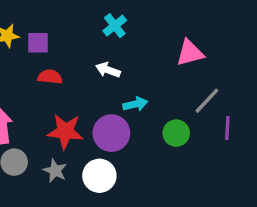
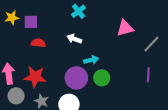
gray line: (207, 101) -> (151, 44), moved
red star: (65, 131) -> (35, 77), moved
green circle: (176, 133) -> (102, 78), moved

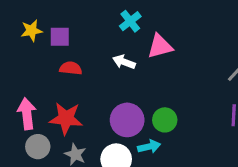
pink triangle: (125, 28) -> (160, 46), moved
cyan arrow: (91, 60) -> (149, 147), moved

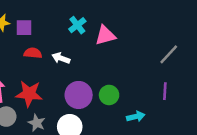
cyan cross: (130, 21) -> (77, 25), moved
white arrow: (124, 62) -> (61, 58), moved
cyan arrow: (149, 147) -> (136, 117), moved

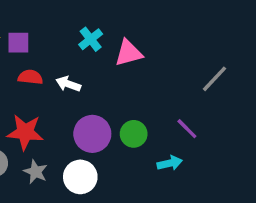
purple line: (165, 91) -> (187, 129), moved, turned -48

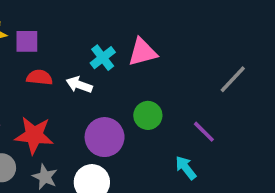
cyan cross: (91, 39) -> (103, 58), moved
green circle: (134, 134) -> (148, 115), moved
cyan arrow: (170, 163) -> (186, 168), turned -115

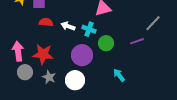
cyan cross: (103, 58) -> (89, 29), moved, turned -32
purple line: (204, 132) -> (137, 41), moved, turned -64
cyan arrow: (186, 168) -> (119, 75), moved

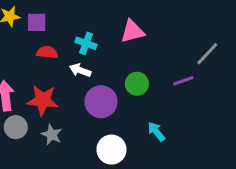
white arrow: (68, 26) -> (80, 70), moved
cyan cross: (89, 29) -> (86, 43), moved
white circle: (75, 80) -> (111, 150), moved

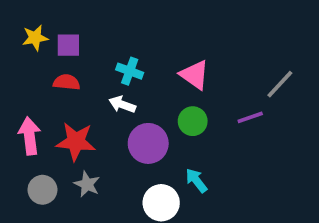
pink triangle: (132, 31) -> (195, 75), moved, turned 50
red semicircle: (47, 52) -> (67, 82), moved
gray circle: (16, 127) -> (42, 190), moved
cyan arrow: (156, 132) -> (196, 180), moved

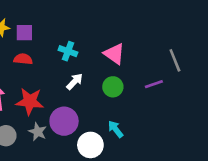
gray line: (280, 84) -> (175, 60), turned -65
white arrow: (122, 104) -> (75, 82), moved, turned 114
purple circle: (148, 143) -> (64, 121), moved

